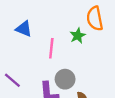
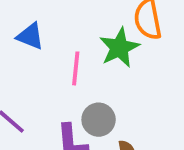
green star: (78, 36) -> (119, 48), size x1.5

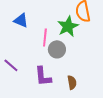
gray circle: (99, 120) -> (57, 49), moved

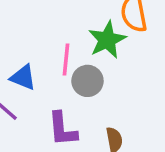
blue triangle: (21, 20) -> (23, 77), moved

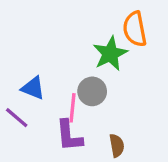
pink line: (66, 59) -> (72, 108), moved

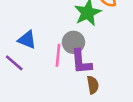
purple L-shape: (69, 136) -> (81, 62), moved

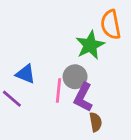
purple L-shape: (81, 62) -> (83, 97), turned 32

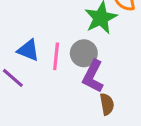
pink line: (59, 90) -> (56, 56), moved

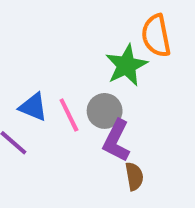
pink line: (56, 56) -> (69, 115), turned -32

